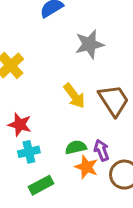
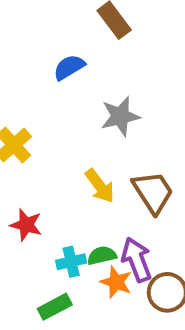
purple arrow: (102, 150) -> (137, 260), size x1.5
cyan cross: (29, 152) -> (71, 262), moved

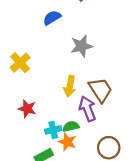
yellow arrow: (100, 186) -> (70, 86), turned 48
purple arrow: (137, 260) -> (87, 109), moved
orange star: (116, 282) -> (67, 142), moved

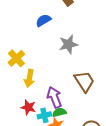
yellow arrow: (70, 86) -> (29, 78), moved
red star: (27, 109) -> (28, 107), moved
purple arrow: (87, 109) -> (54, 97), moved

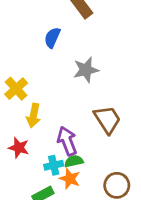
blue semicircle: (43, 20) -> (52, 38), turned -35
red star: (28, 107) -> (19, 148), moved

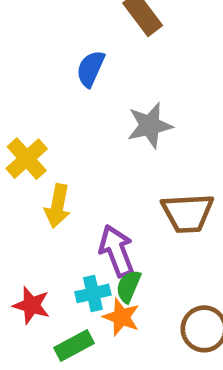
brown trapezoid: (107, 120) -> (188, 213), turned 120
red star: (19, 148) -> (31, 305), moved
green semicircle: (74, 161) -> (128, 286), turned -54

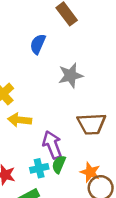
yellow arrow: (57, 206) -> (20, 120), turned 85
orange star: (121, 317) -> (90, 172), moved

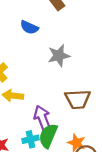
blue semicircle: (38, 44) -> (29, 27), turned -90
green semicircle: (59, 164) -> (48, 136), size x1.5

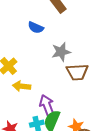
brown trapezoid: (78, 99) -> (77, 72), moved

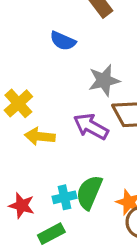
purple arrow: (47, 105) -> (91, 127), moved, turned -40

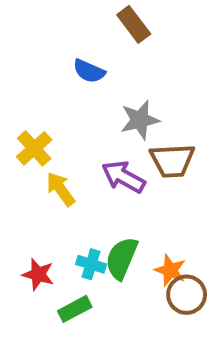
yellow arrow: (40, 136) -> (61, 189), turned 48
cyan cross: (64, 197) -> (91, 264), turned 30

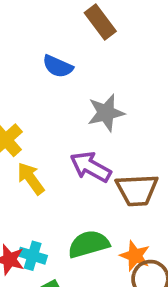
brown trapezoid: (172, 161) -> (137, 190), moved
green semicircle: (122, 258) -> (89, 244), turned 51
cyan cross: (91, 264) -> (33, 256), moved

